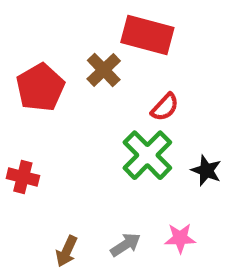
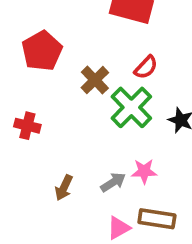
brown cross: (104, 70) -> (95, 80), moved
pink star: (180, 238) -> (144, 171), moved

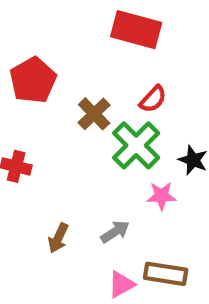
pink star: (144, 171) -> (161, 196), moved

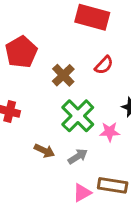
green cross: (136, 145) -> (78, 116), moved
brown arrow: (58, 238) -> (44, 151), moved, turned -90

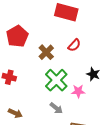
brown arrow: (44, 151) -> (15, 113), moved
gray arrow: (78, 156) -> (56, 108), turned 72

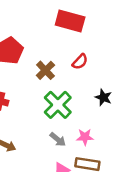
pink star: (78, 91) -> (85, 137), moved

